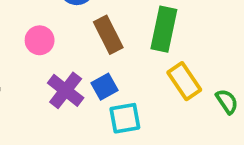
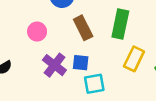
yellow rectangle: (184, 81) -> (134, 59), turned 60
blue square: (105, 87) -> (81, 63), turned 35

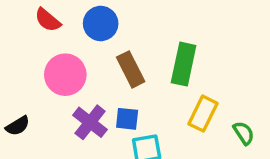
pink circle: (37, 32) -> (65, 75), size x1.5

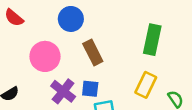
red semicircle: (48, 20) -> (14, 18), moved
green rectangle: (184, 64) -> (152, 40), moved

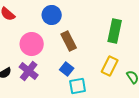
blue square: (90, 89) -> (67, 69), turned 32
purple cross: (63, 91) -> (29, 71), moved

